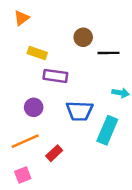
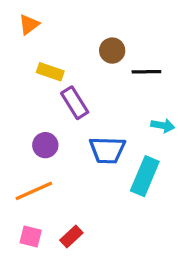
purple rectangle: (55, 76) -> (75, 103), turned 50
red rectangle: (54, 153) -> (71, 237), moved
pink square: (23, 175) -> (31, 237), turned 35

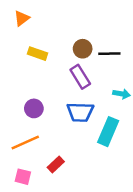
brown circle: (112, 51) -> (83, 49), moved
purple rectangle: (75, 103) -> (80, 77), moved
red rectangle: (71, 237) -> (56, 164), moved

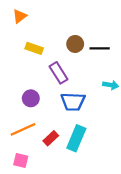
purple rectangle: (80, 77) -> (59, 73), moved
cyan rectangle: (108, 132) -> (76, 138), moved
red rectangle: (56, 164) -> (51, 138), moved

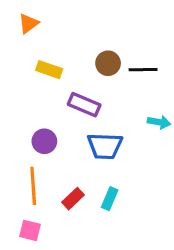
purple rectangle: (59, 73) -> (84, 105), turned -35
orange line: (23, 129) -> (33, 186), turned -70
cyan rectangle: (76, 138) -> (110, 199), size x0.6

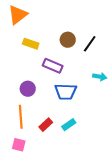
orange triangle: (28, 23) -> (18, 15), size x1.5
black line: (143, 70) -> (90, 44), turned -54
cyan rectangle: (110, 199) -> (69, 125), turned 32

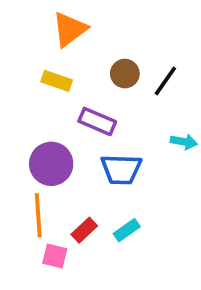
orange triangle: (18, 15) -> (70, 29), moved
purple circle: (28, 89) -> (51, 164), size x1.5
pink square: (19, 145) -> (55, 256), moved

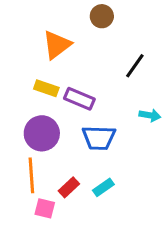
orange triangle: (70, 29) -> (57, 45), moved
brown circle: (125, 74) -> (102, 16), moved
yellow rectangle: (57, 81) -> (46, 88), moved

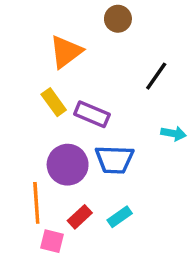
yellow rectangle: (46, 88) -> (54, 102), turned 35
purple circle: (42, 133) -> (68, 165), moved

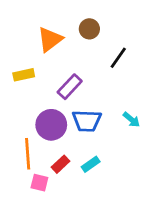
brown circle: (118, 19) -> (89, 29), moved
yellow rectangle: (54, 102) -> (24, 75), moved, turned -66
purple rectangle: (92, 114) -> (70, 87), turned -70
cyan arrow: (174, 133) -> (131, 120), moved, turned 30

